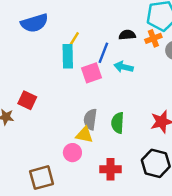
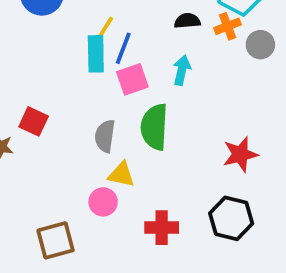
blue line: (103, 53) -> (123, 48), moved
cyan arrow: (124, 67) -> (182, 70), turned 90
gray semicircle: (90, 119) -> (105, 136), moved
green semicircle: (118, 123) -> (154, 127), moved, size x1.4

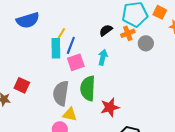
black semicircle: (187, 21) -> (106, 30), turned -32
gray semicircle: (105, 136) -> (61, 93), size x1.4
red star: (240, 154) -> (110, 107), moved

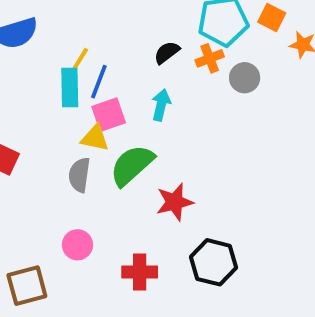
green semicircle: (88, 88) -> (132, 165), turned 45
gray semicircle: (61, 93) -> (79, 175), size x0.7
yellow triangle: (70, 114) -> (95, 138), moved

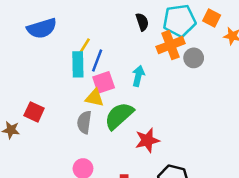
black semicircle: (167, 52) -> (142, 22), moved, turned 108
orange cross: (210, 58) -> (170, 45), size x1.5

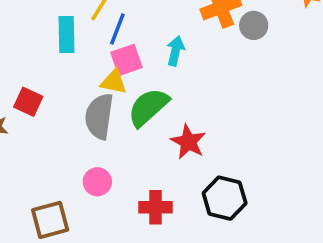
cyan rectangle: (78, 64) -> (66, 35), moved
gray semicircle: (84, 122) -> (99, 116), size x1.4
red star: (147, 140) -> (188, 142), turned -30

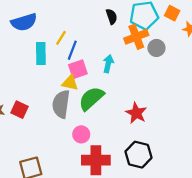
red square: (28, 102) -> (20, 110), moved
red star: (188, 142) -> (136, 113), moved
pink circle: (97, 182) -> (81, 134), moved
red cross: (156, 207) -> (96, 160), size x1.4

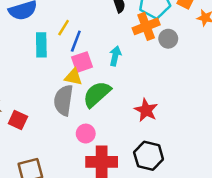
red square: (20, 110) -> (18, 120), moved

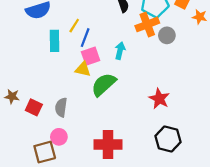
gray semicircle: (64, 100) -> (61, 107), moved, size x0.7
red star: (146, 110) -> (159, 99), moved
pink circle: (86, 134) -> (59, 137), moved
black hexagon: (149, 156) -> (168, 139), moved

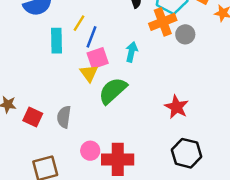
yellow triangle: (83, 69) -> (89, 73), turned 42
pink circle: (59, 137) -> (90, 151), moved

